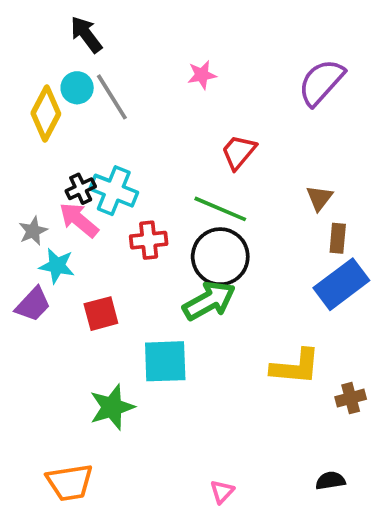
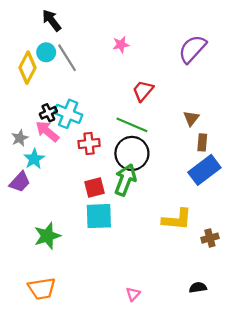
cyan star: (57, 266) -> (34, 159), turned 30
green arrow: (209, 301) -> (125, 180), turned -40
red square: (101, 314) -> (95, 187), moved
green star: (112, 407) -> (47, 236), moved

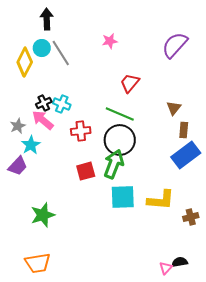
black arrow: (52, 20) -> (47, 19), turned 35
cyan cross: (68, 114) -> (62, 104), size x0.7
cyan square: (99, 216) -> (123, 197), moved
pink triangle: (133, 294) -> (166, 268), moved

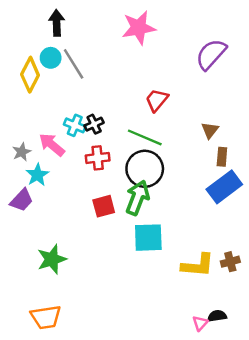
pink star: (110, 41) -> (139, 28), moved, size x1.8
black cross: (44, 103) -> (94, 124), moved
yellow L-shape: (161, 200) -> (198, 265), moved

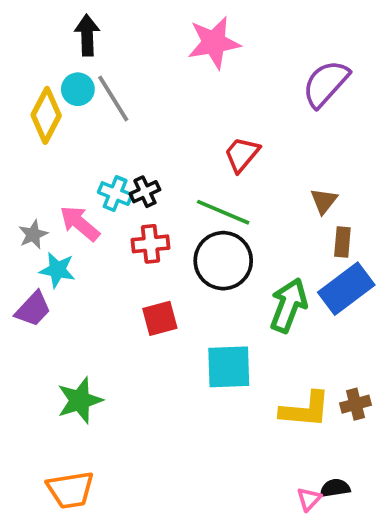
cyan star: (37, 175) -> (57, 270), turned -30
green arrow: (137, 198) -> (288, 305), moved

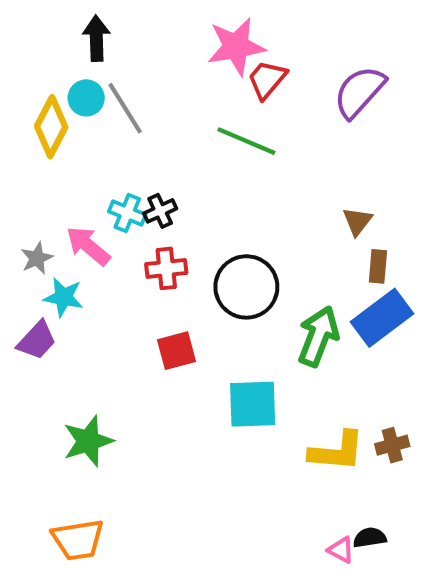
red trapezoid: (242, 154) -> (267, 79), moved
green line: (223, 212) -> (246, 141), moved
pink triangle: (309, 499) -> (341, 550), turned -45

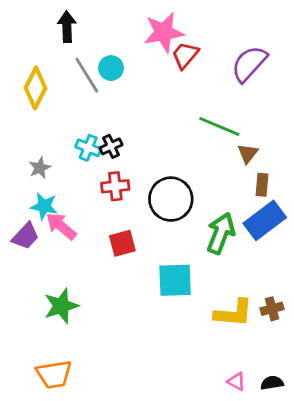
cyan circle: (86, 98) -> (111, 68), moved
green line: (246, 141) -> (219, 126), moved
pink arrow: (88, 246) -> (61, 226), moved
gray star: (37, 258) -> (40, 168), moved
black semicircle: (370, 538) -> (272, 383), moved

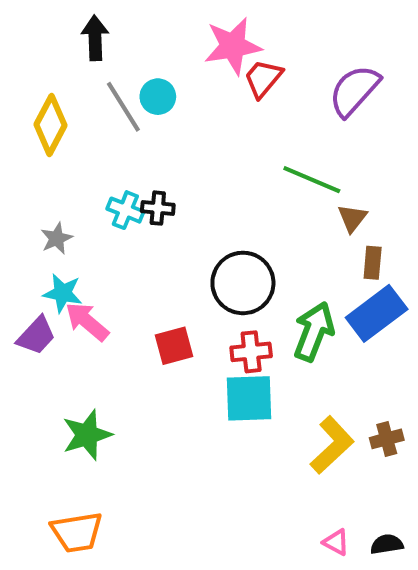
black cross: (111, 146) -> (158, 208), turned 30
red cross: (115, 186) -> (251, 352), moved
yellow L-shape: (234, 313) -> (332, 445), turned -48

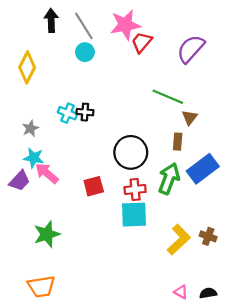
gray line: (123, 107) -> (84, 26), moved
brown rectangle: (373, 263) -> (178, 142), moved
brown cross: (387, 439) -> (208, 236), turned 35

